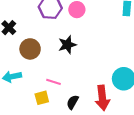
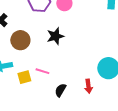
yellow square: (42, 98) -> (24, 77), moved
red arrow: (102, 98) -> (88, 86), size x0.6

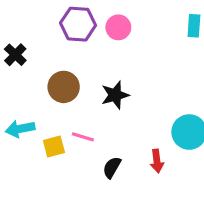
black star: (55, 36) -> (115, 95), moved
brown circle: (20, 40) -> (64, 87), moved

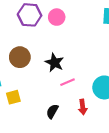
black star: (115, 95) -> (54, 63), turned -30
pink line: (83, 137) -> (67, 82), moved, turned -40

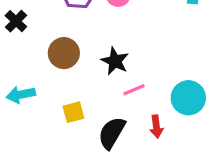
yellow square: (13, 97) -> (73, 112), moved
black semicircle: (52, 111) -> (112, 133), size x1.5

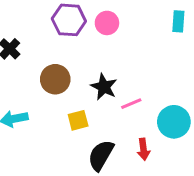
pink line: (134, 90) -> (131, 104), moved
yellow square: (73, 112) -> (78, 120), moved

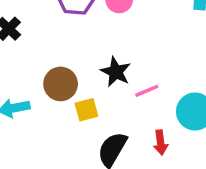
brown circle: (55, 79) -> (61, 84), moved

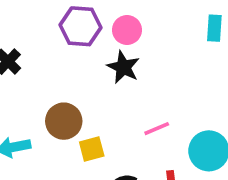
black star: (116, 72) -> (123, 67), moved

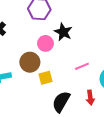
pink circle: (127, 30) -> (45, 43), moved

